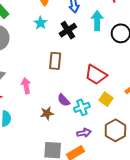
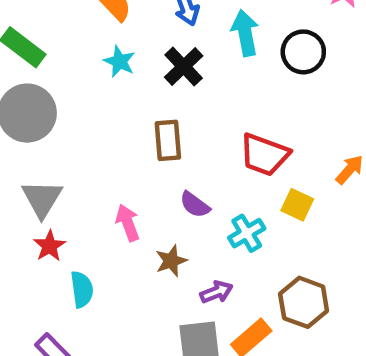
pink arrow: (26, 86) -> (128, 223), moved
purple semicircle: (64, 100) -> (195, 205), moved
brown hexagon: (115, 130) -> (304, 302), moved
purple arrow: (84, 133) -> (216, 292), moved

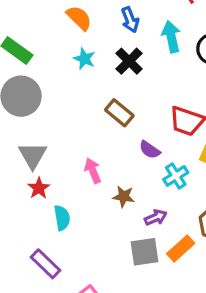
brown rectangle: (168, 140) -> (119, 113), turned -44
purple semicircle: (195, 205) -> (150, 150), moved
brown star: (171, 261) -> (124, 196), turned 30

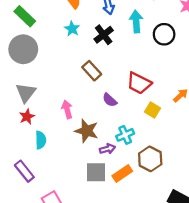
cyan cross: (176, 176) -> (125, 135), moved
brown star: (124, 196) -> (87, 131), size x1.5

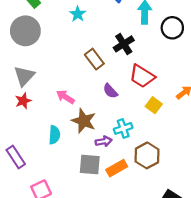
black cross: (104, 35) -> (124, 44), moved
pink arrow: (67, 109) -> (65, 97), turned -48
cyan semicircle: (41, 140) -> (54, 135), moved

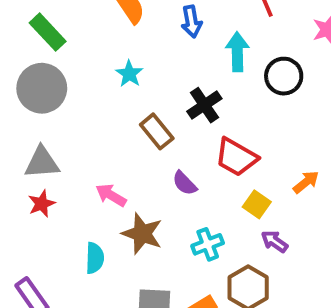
cyan star: (78, 14) -> (129, 74), moved
gray triangle: (24, 76) -> (42, 163), turned 45
purple arrow: (104, 141) -> (274, 241), moved, turned -133

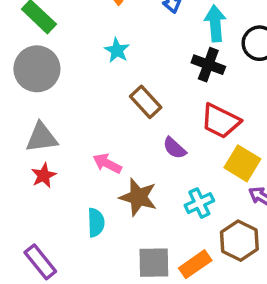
black cross: (204, 105) -> (208, 65), moved, turned -32
yellow square: (257, 204) -> (242, 163), size x1.4

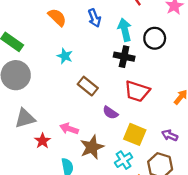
yellow square: (242, 163) -> (135, 134), moved
red star: (44, 175) -> (42, 141), moved
brown star: (138, 197) -> (92, 147), turned -30
cyan cross: (199, 203) -> (124, 160), moved

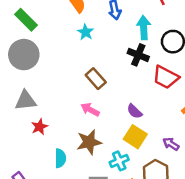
cyan star: (65, 56) -> (86, 32), moved
red trapezoid: (137, 91) -> (166, 77), moved
purple semicircle: (110, 113) -> (134, 111), moved
pink arrow: (69, 129) -> (90, 110), moved

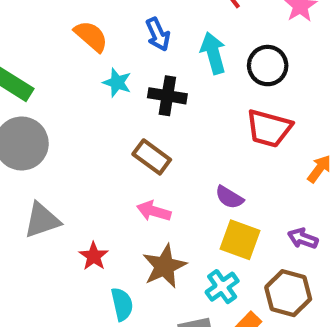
black cross: (138, 55) -> (167, 96), moved
red star: (39, 127) -> (94, 256), moved

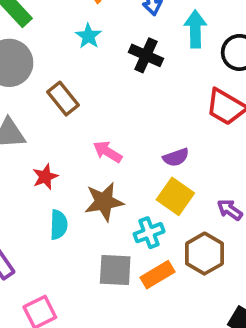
cyan star: (117, 83) -> (88, 36), moved
brown rectangle: (152, 157) -> (63, 99), moved
purple semicircle: (229, 197) -> (176, 157), turned -65

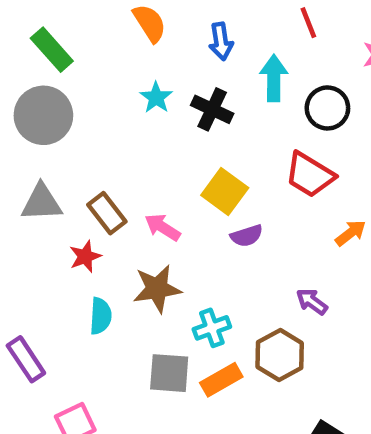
cyan star: (88, 36) -> (156, 98), moved
brown rectangle: (63, 99) -> (107, 213), moved
yellow square: (175, 196) -> (225, 191), moved

